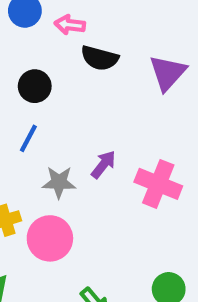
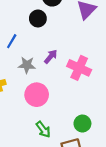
black circle: (35, 86) -> (38, 18), moved
pink circle: (50, 238) -> (37, 95), moved

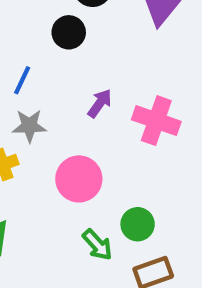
gray star: (27, 65) -> (29, 126), moved
green circle: (82, 124) -> (138, 224), moved

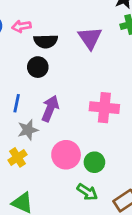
purple arrow: (100, 103) -> (50, 108), moved, size x1.4
green circle: (138, 224) -> (94, 162), moved

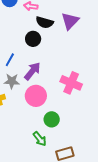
purple triangle: (90, 38) -> (70, 21), moved
pink circle: (66, 155) -> (36, 96), moved

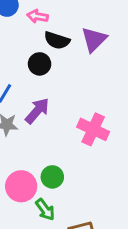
pink circle: (36, 96) -> (21, 186), moved
green circle: (52, 119) -> (52, 177), moved

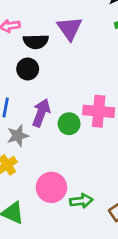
green circle: (52, 177) -> (69, 124), moved
green arrow: (45, 210) -> (81, 201), turned -40

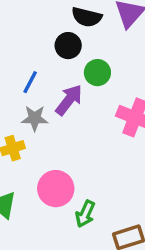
green circle: (69, 124) -> (97, 73), moved
green arrow: (81, 201) -> (85, 214), turned 105

